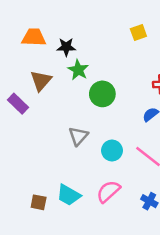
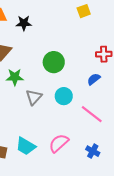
green star: (78, 70) -> (15, 77), moved, turned -30
cyan circle: (112, 151) -> (64, 96), moved

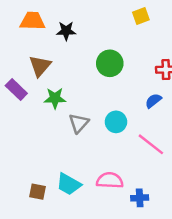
green circle: (54, 62) -> (110, 63), moved
pink semicircle: (59, 143) -> (110, 180), turned 45
blue cross: (93, 151) -> (140, 198), moved, turned -32

